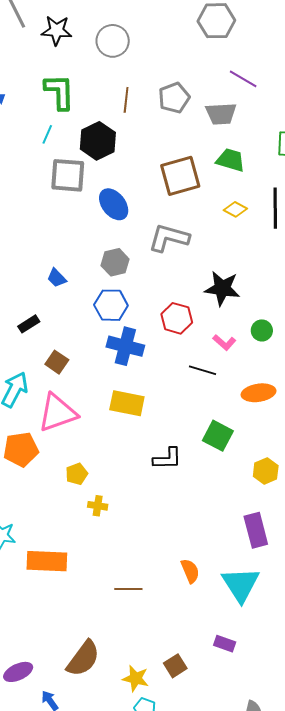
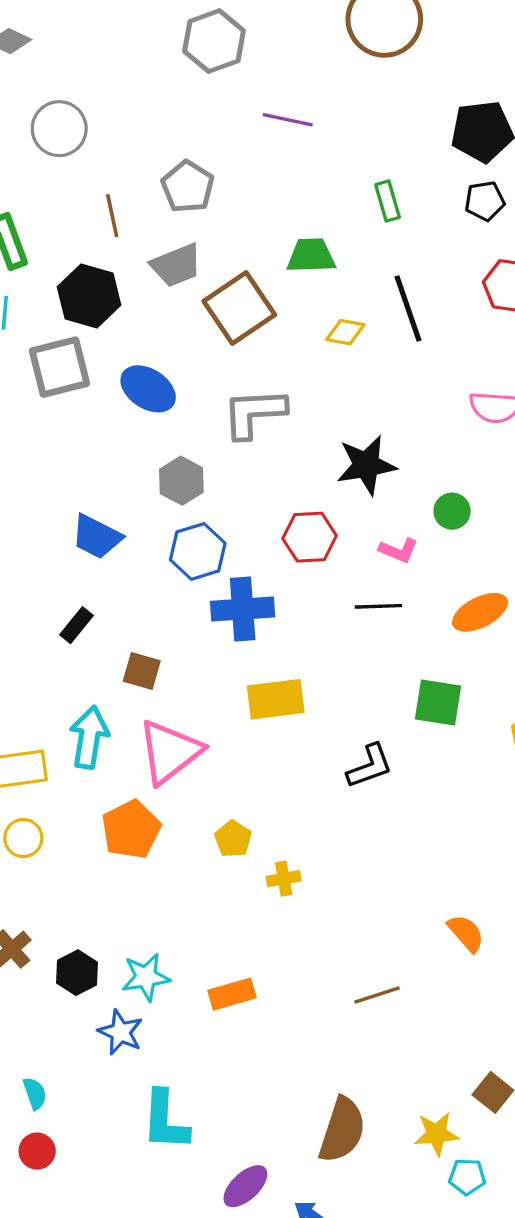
gray trapezoid: (221, 114) -> (176, 265), moved
blue trapezoid: (57, 278) -> (97, 537), size x1.5
orange rectangle: (47, 561) -> (232, 994), size x0.7

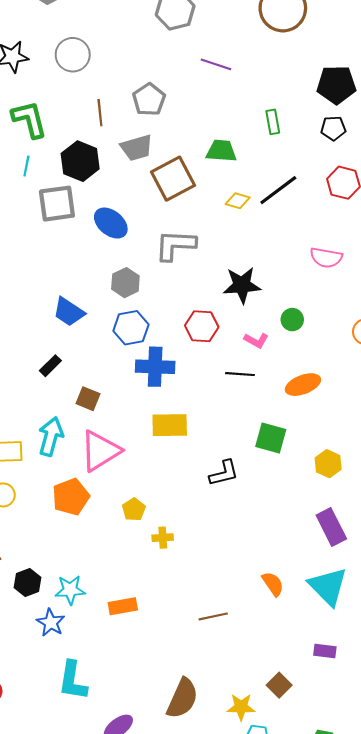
black line: (408, 309) -> (278, 190), turned 66

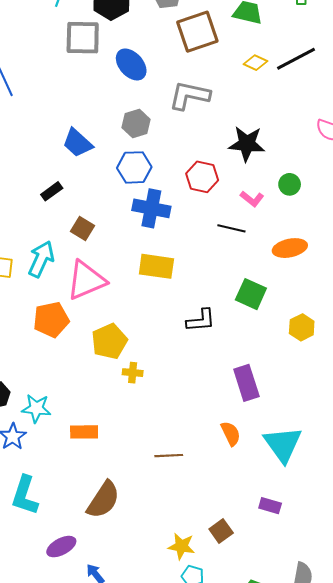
yellow pentagon: (134, 509) -> (109, 341), size x1.6
purple rectangle: (331, 527) -> (246, 383), moved
brown semicircle: (182, 698) -> (103, 500), moved

